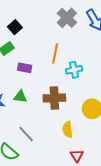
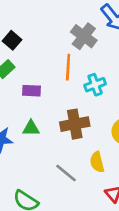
gray cross: (67, 18) -> (84, 36), moved
gray line: (26, 134) -> (66, 173), moved

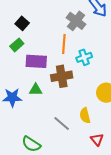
purple rectangle: (31, 91) -> (36, 61), size x1.5
brown cross: (75, 124) -> (62, 76), moved

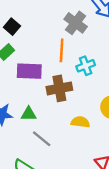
green triangle: (36, 90) -> (29, 114), moved
yellow semicircle: (85, 115) -> (80, 122), moved, turned 112
gray line: (62, 123) -> (42, 139), moved

